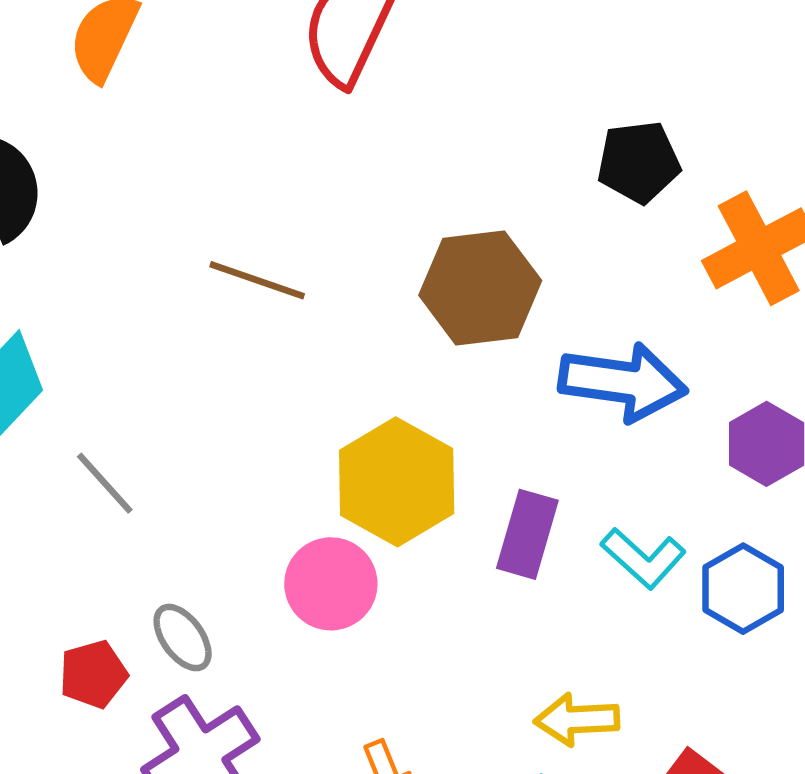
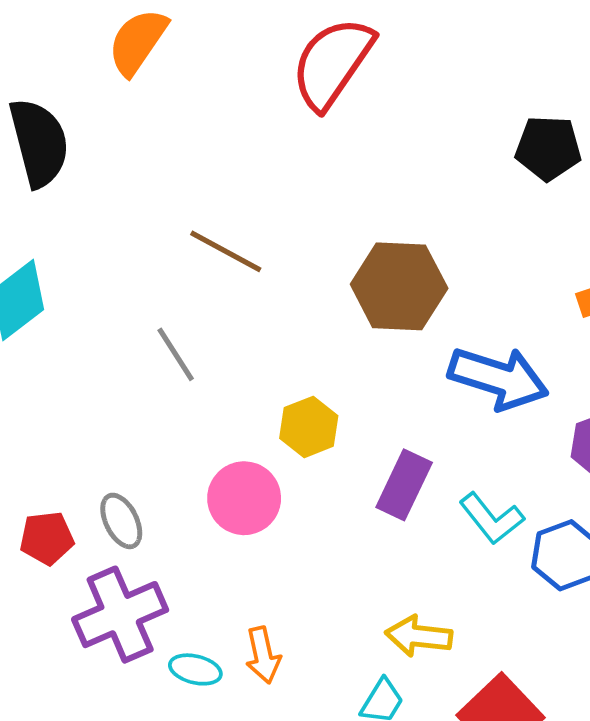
black pentagon: (639, 162) -> (548, 148), moved
yellow hexagon: (397, 482) -> (309, 427), size x0.6
gray line: (105, 483) -> (176, 354), moved

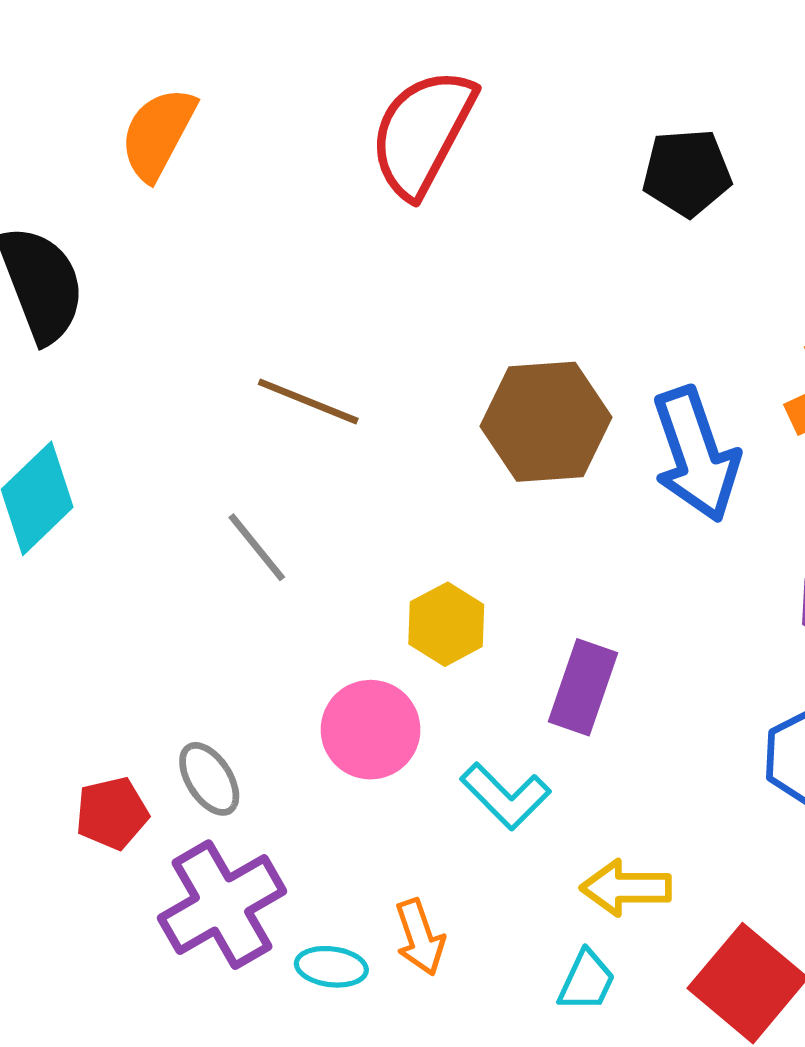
black pentagon: (548, 148) -> (687, 173), moved
blue arrow: (498, 378) -> (696, 454), moved, turned 60
cyan L-shape: (492, 518) -> (505, 796), moved

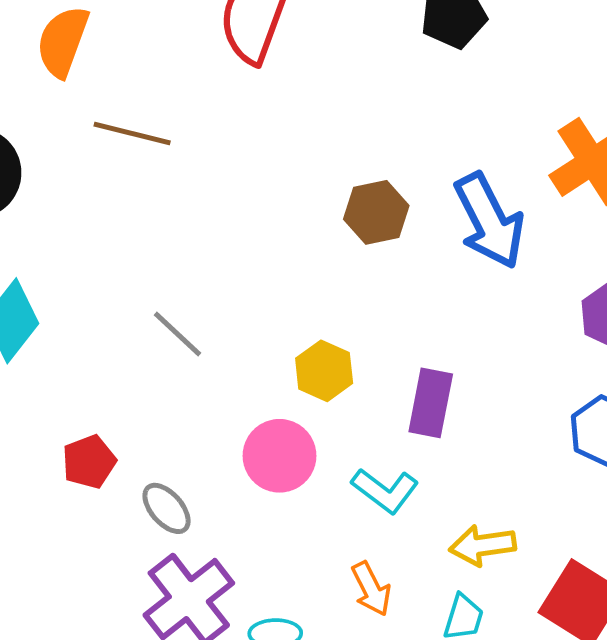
brown line: (308, 401) -> (132, 134), moved
brown hexagon: (546, 422) -> (376, 212), size x0.7
red pentagon: (112, 813) -> (89, 462), moved
orange arrow: (420, 937) -> (371, 589), moved

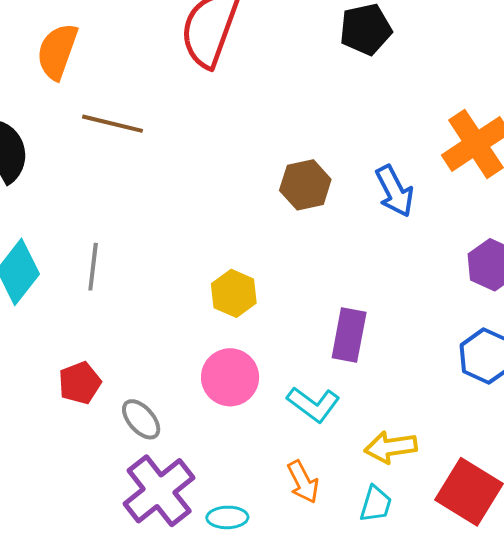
blue arrow: (489, 221) -> (395, 191), size x0.7
gray line: (177, 334) -> (93, 267), moved, turned 54
yellow hexagon: (324, 371) -> (234, 293), moved

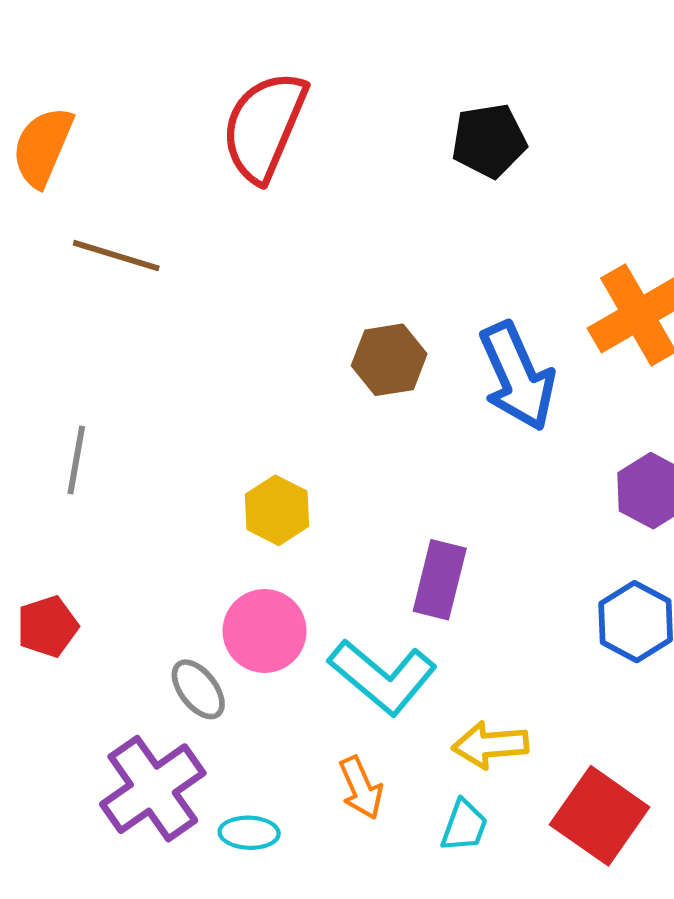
blue arrow: (395, 191) -> (517, 376), size x1.4
cyan L-shape: (313, 404) -> (383, 677), size x1.4
gray ellipse: (141, 419) -> (198, 689), moved

